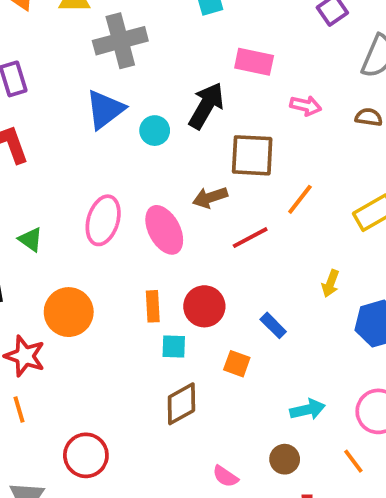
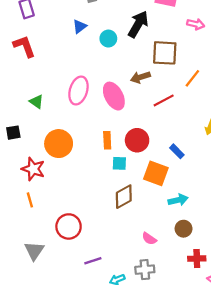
blue triangle: (105, 110) -> (80, 26), size x0.6
orange square: (237, 364) -> (156, 173), size x1.6
cyan arrow: (308, 410) -> (178, 200), moved

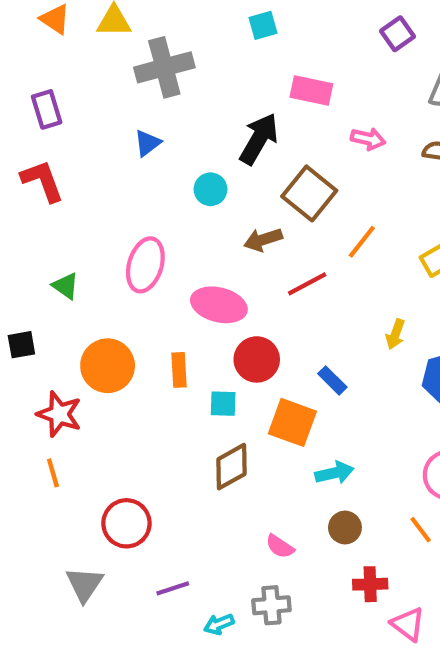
cyan circle: (108, 39) -> (211, 189), moved
brown square: (165, 53) -> (309, 193), turned 36
pink ellipse: (114, 96) -> (219, 305), moved, turned -48
orange rectangle: (107, 140) -> (179, 370), moved
gray triangle: (34, 251) -> (84, 584), moved

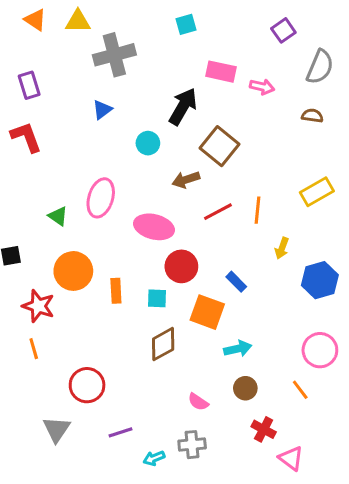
pink arrow: (368, 139) -> (262, 87), moved
orange line: (362, 242) -> (258, 210), moved, turned -32
green triangle: (66, 286) -> (58, 216), moved
orange rectangle: (179, 370) -> (116, 291), moved
red cross: (370, 584) -> (264, 429), turned 30

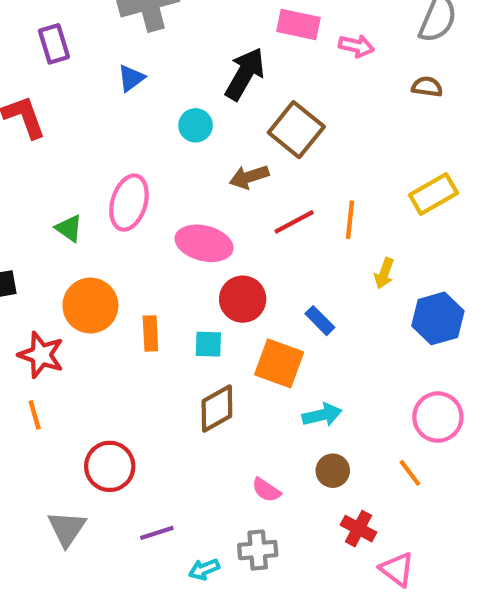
purple rectangle: (29, 85) -> (54, 44), moved

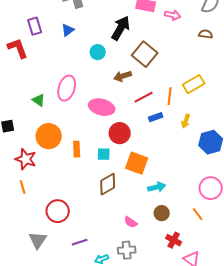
purple rectangle: (54, 44) -> (35, 26), moved
yellow rectangle: (434, 194) -> (194, 84), moved
blue rectangle: (320, 321) -> (156, 117), moved, turned -64

